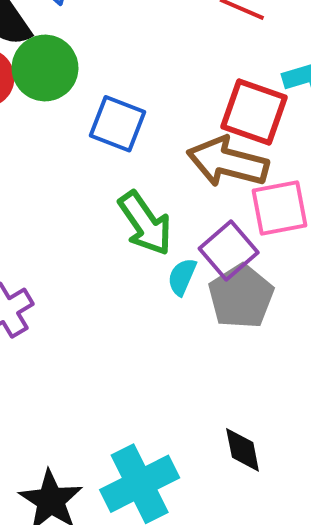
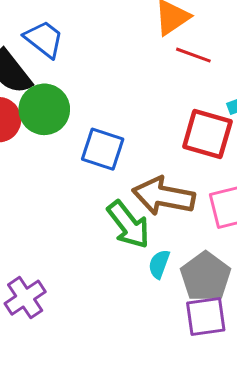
brown arrow: (228, 162) -> (164, 196), moved
purple square: (229, 250) -> (206, 316), moved, turned 36

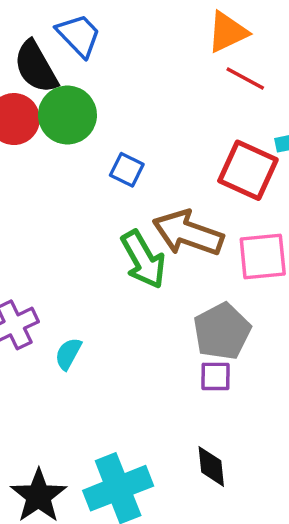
blue square: (103, 149) -> (127, 170), size x0.7
cyan semicircle: (159, 264) -> (68, 354), moved
purple square: (206, 316) -> (215, 376), size x0.7

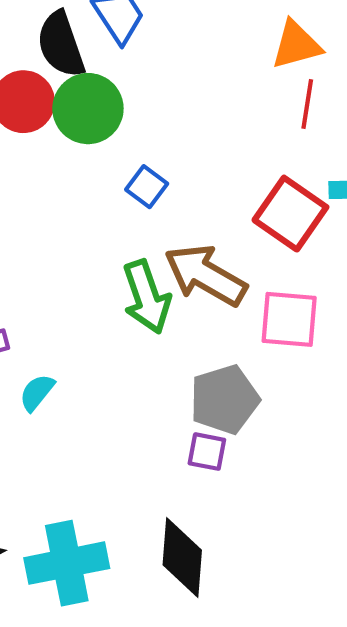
red line: (245, 79) -> (307, 104), turned 60
black diamond: (211, 466) -> (182, 558), size x1.5

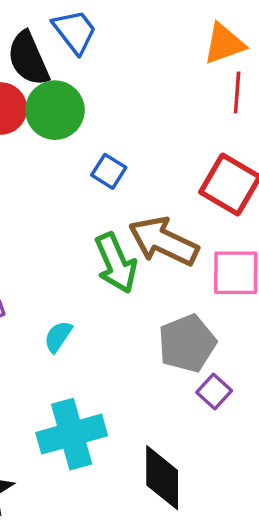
cyan semicircle: (37, 392) -> (58, 336), moved
purple square: (207, 452) -> (214, 392), moved, turned 36
cyan cross: (67, 563) -> (72, 434), moved

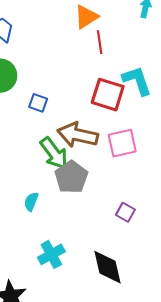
gray pentagon: (187, 343) -> (71, 177), moved
cyan cross: (72, 434) -> (51, 254), size x0.7

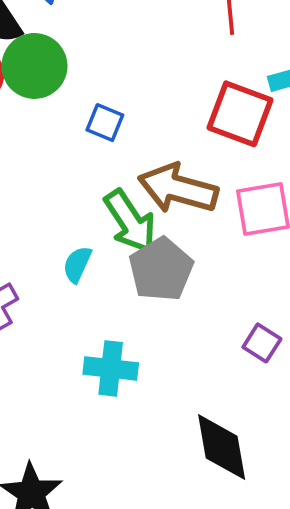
cyan semicircle: (31, 202) -> (77, 264), moved
cyan cross: (51, 254) -> (111, 368), moved, turned 32

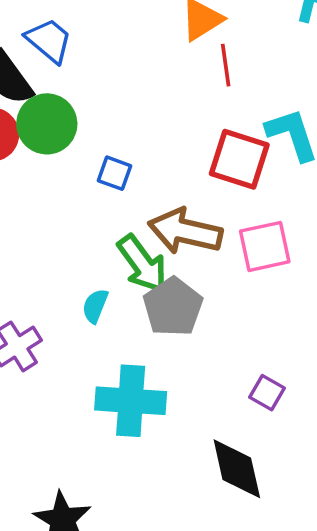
purple square: (262, 343) -> (267, 393), moved
cyan cross: (111, 368) -> (131, 401), size x1.4

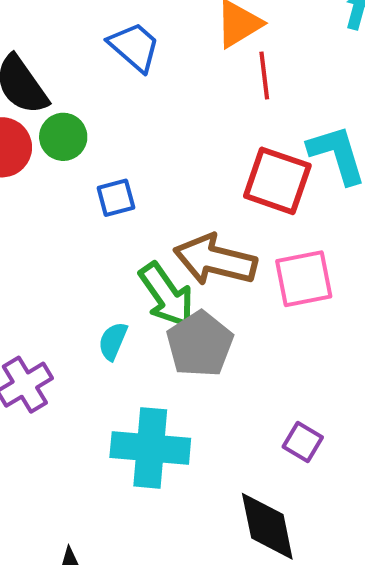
blue trapezoid: (49, 40) -> (134, 47), moved
green circle: (47, 124) -> (63, 137), size x0.7
blue square: (115, 173) -> (116, 198), moved, turned -36

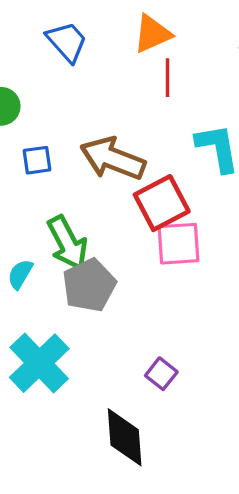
red square: (277, 181) -> (162, 203), moved, turned 36
brown arrow: (215, 260) -> (113, 159), moved
cyan cross: (150, 448) -> (39, 363), turned 34

